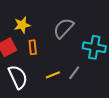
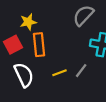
gray semicircle: (64, 28) -> (83, 15), moved
orange rectangle: (33, 47) -> (39, 45), size x1.5

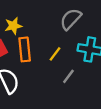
yellow line: (60, 73) -> (55, 54), moved, turned -32

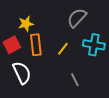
gray line: (68, 76) -> (75, 80), moved, turned -64

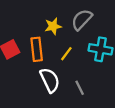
yellow star: (26, 24) -> (53, 26), moved
white semicircle: (22, 73) -> (50, 80), moved

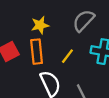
yellow star: (53, 26) -> (40, 25), moved

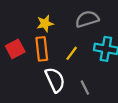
gray semicircle: (84, 21) -> (87, 19), turned 30

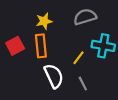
yellow line: (72, 53) -> (79, 58), moved

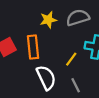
yellow star: (44, 21) -> (48, 20), moved

